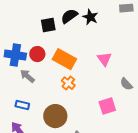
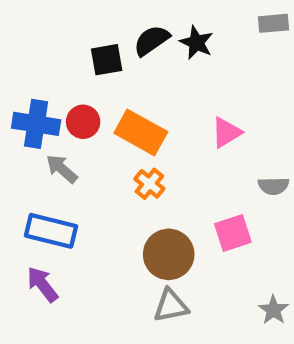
pink triangle: (104, 59) -> (226, 132), turned 35
gray semicircle: (126, 84) -> (273, 186), turned -48
blue rectangle: (22, 105) -> (51, 231), size x1.6
brown circle: (55, 116) -> (169, 254), moved

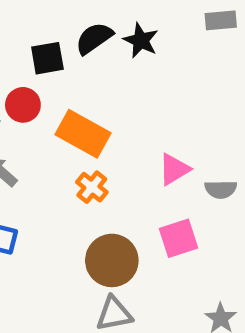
red circle: (83, 122) -> (23, 105), moved
pink triangle: (226, 132) -> (174, 169), moved

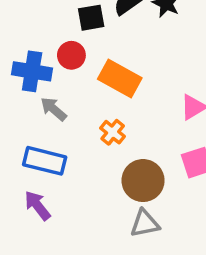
orange cross: (92, 187) -> (113, 132), moved

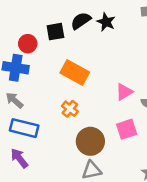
red circle: (71, 55) -> (28, 44), moved
gray arrow: (54, 109) -> (14, 100), moved

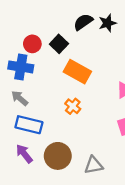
black star: (106, 22) -> (107, 23), turned 30
black square: (55, 32) -> (59, 44), moved, turned -36
brown circle: (90, 141) -> (58, 156), moved

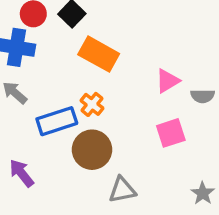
blue rectangle: (29, 125) -> (57, 121), moved, turned -32
brown circle: (58, 156) -> (92, 150), moved

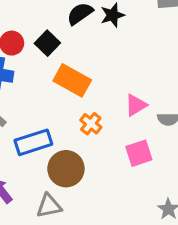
orange cross: (92, 104) -> (91, 124), moved
gray triangle: (122, 190) -> (49, 206), moved

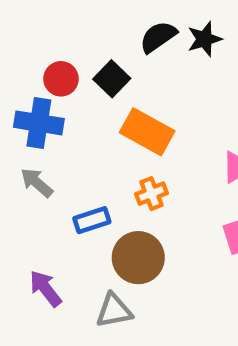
orange cross: (91, 124) -> (151, 194), moved, turned 30
blue rectangle: (33, 142) -> (92, 220), size x0.7

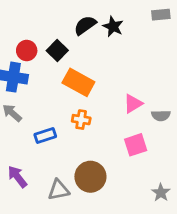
black star: (204, 39) -> (113, 27), turned -30
orange cross: (151, 194) -> (81, 120), turned 30
brown circle: (138, 258) -> (90, 177), moved

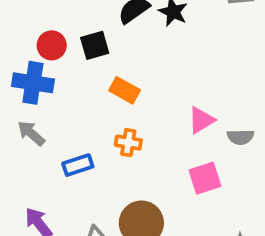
black square: (57, 50) -> (95, 45), turned 30
orange rectangle: (78, 82) -> (125, 90), size x0.7

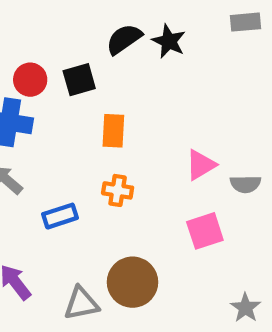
orange rectangle: (125, 90) -> (113, 131), turned 64

